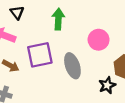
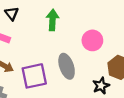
purple square: (40, 55) -> (34, 76), moved

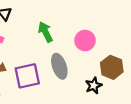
green arrow: (53, 20) -> (45, 32), moved, turned -30

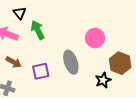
green arrow: (45, 32) -> (38, 30), moved
purple square: (27, 76) -> (41, 71), size x0.7

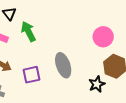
pink circle: (95, 38) -> (103, 37), moved

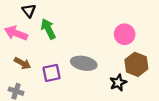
gray ellipse: (63, 65) -> (84, 63), turned -60

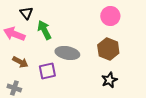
pink circle: (125, 34) -> (110, 16), moved
gray ellipse: (84, 63) -> (67, 53), moved
brown hexagon: (136, 64) -> (108, 49), moved

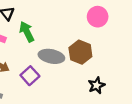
brown hexagon: (108, 49) -> (80, 52), moved
purple square: (47, 71) -> (30, 76), turned -30

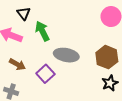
brown hexagon: (80, 52) -> (107, 57), moved

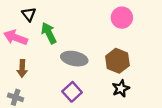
brown arrow: (17, 64) -> (22, 69), turned 63
purple square: (45, 74) -> (72, 92), moved

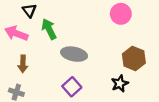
brown hexagon: (117, 61) -> (134, 58), moved

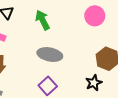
green arrow: (49, 29) -> (43, 20), moved

